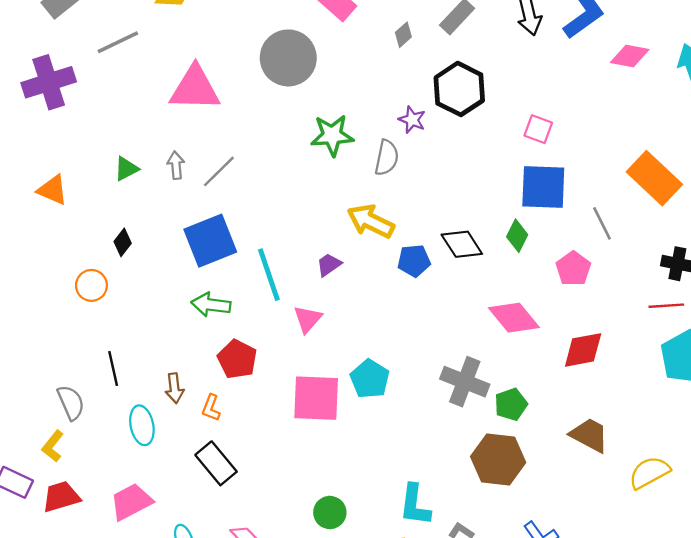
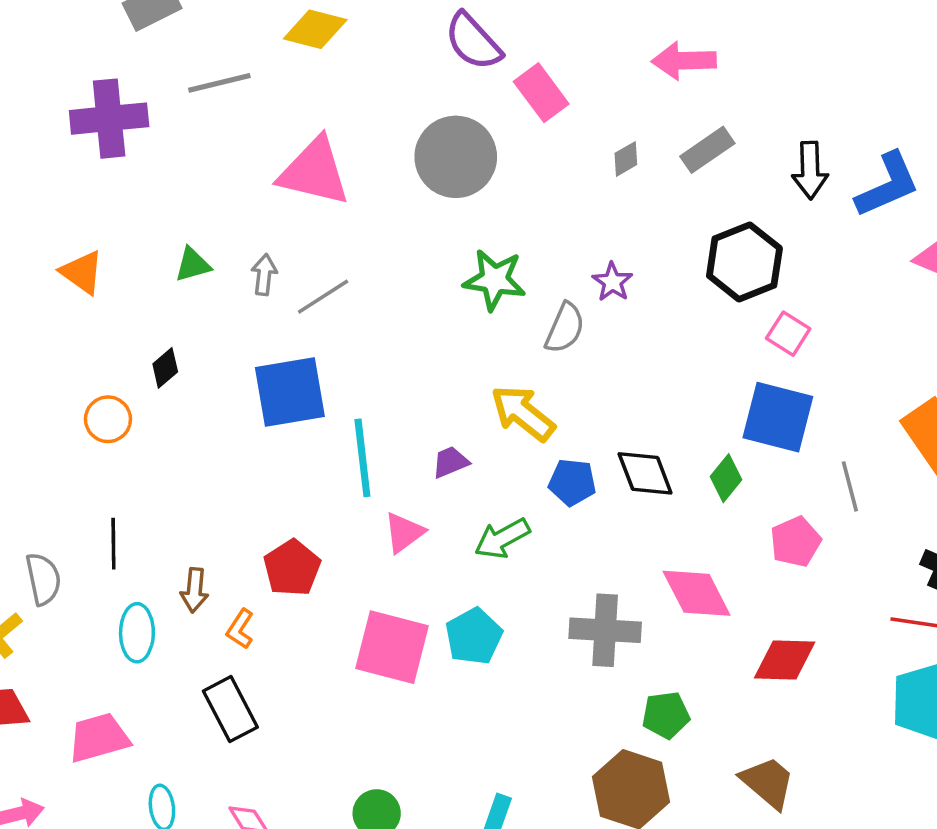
black hexagon: (459, 89) -> (744, 262), moved
green arrow: (211, 305) -> (502, 538), moved, turned -48
gray cross: (465, 382) -> (605, 630), moved, turned -30

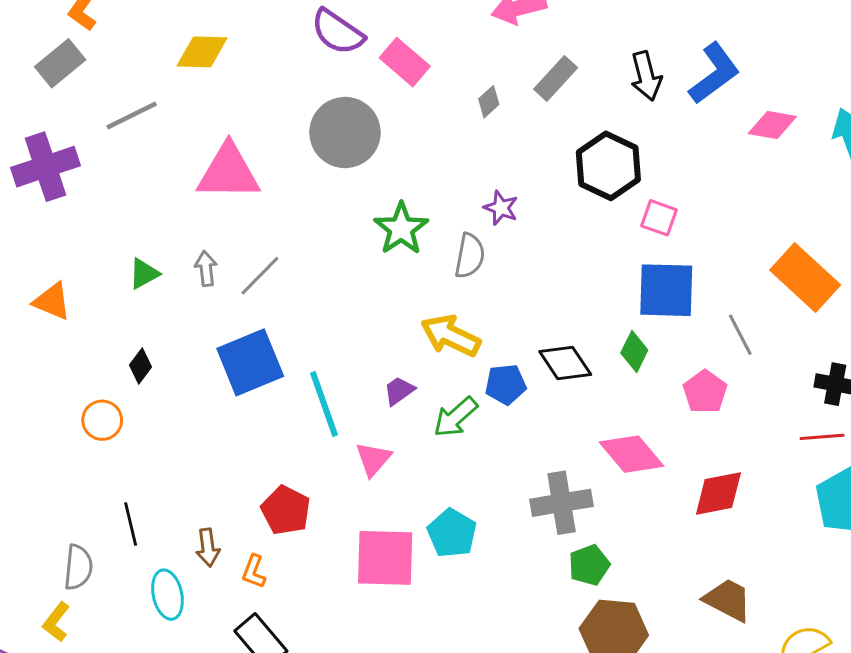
green star: (495, 280) -> (401, 229), turned -30
green arrow: (502, 538) -> (455, 417), moved
gray semicircle: (43, 579) -> (78, 567), turned 30
green pentagon: (666, 715) -> (589, 565), moved

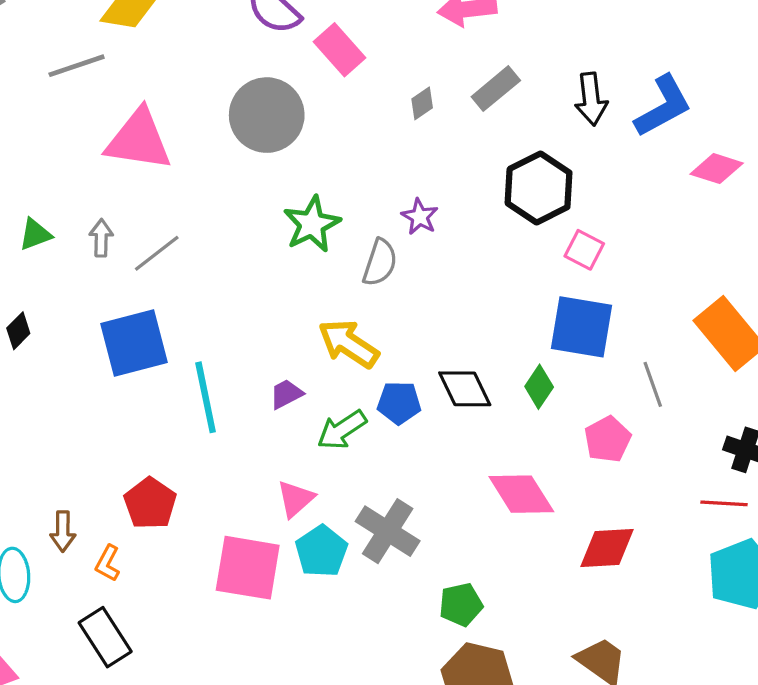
gray line: (132, 115) -> (77, 66), moved
pink triangle: (373, 459) -> (296, 499), moved
gray cross: (562, 503) -> (388, 531), moved, turned 34

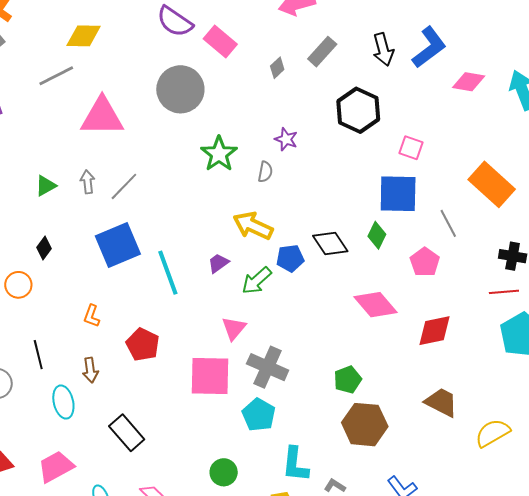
pink square: (584, 250) -> (411, 148), moved
gray semicircle: (380, 263) -> (265, 172), size x0.7
gray cross: (388, 531) -> (268, 367), moved
cyan pentagon: (321, 551) -> (259, 415), moved
orange L-shape: (108, 563) -> (92, 316), moved

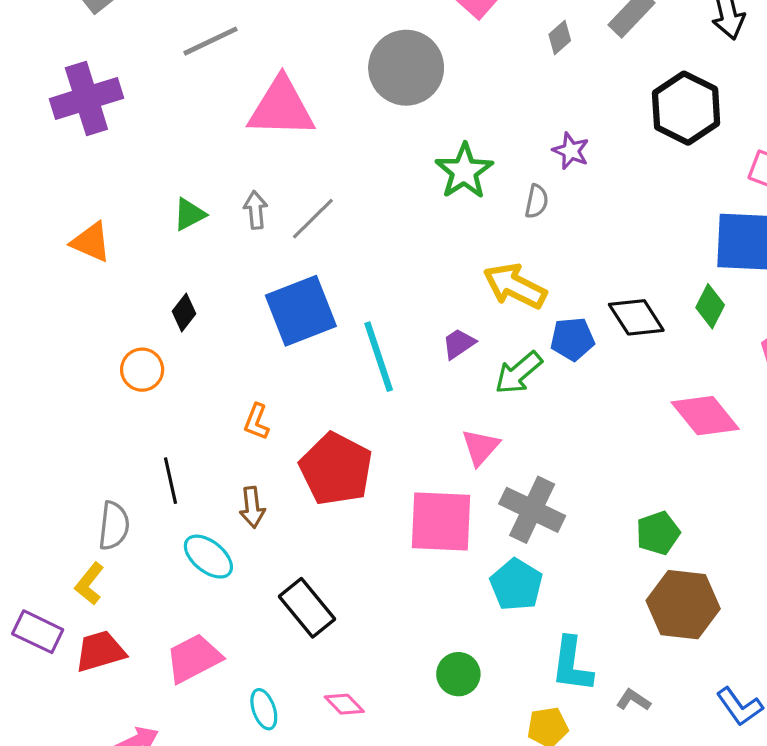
red pentagon: (143, 344) -> (336, 469), size x1.4
cyan ellipse: (63, 402) -> (208, 557), turned -40

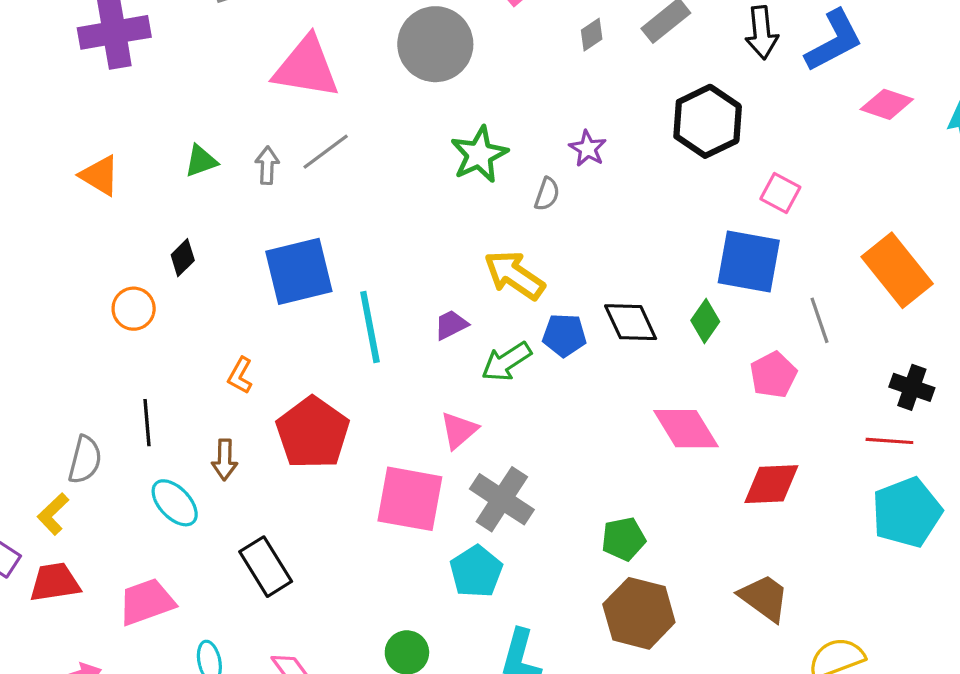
gray line: (313, 219) -> (326, 152), moved

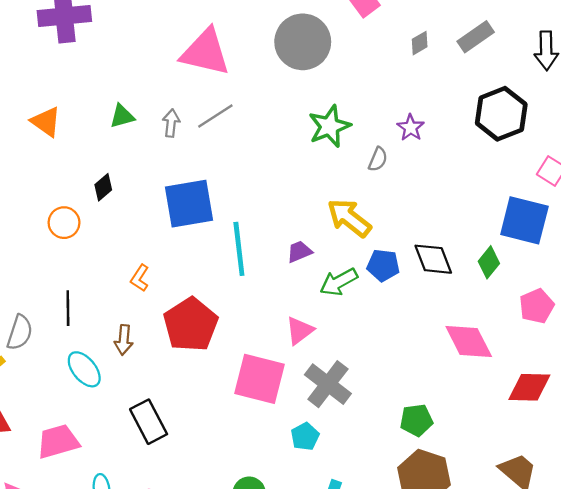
cyan pentagon: (476, 571) -> (305, 437), size x0.7

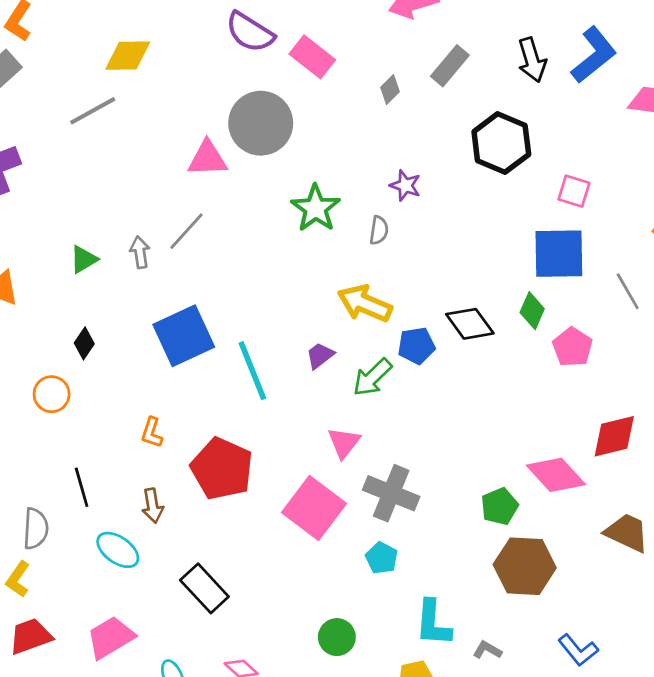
pink triangle: (205, 52) -> (207, 159), moved, size x0.7
pink pentagon: (537, 306) -> (573, 347), moved
pink diamond: (469, 341) -> (556, 475), moved
pink square: (259, 379) -> (314, 508), turned 38

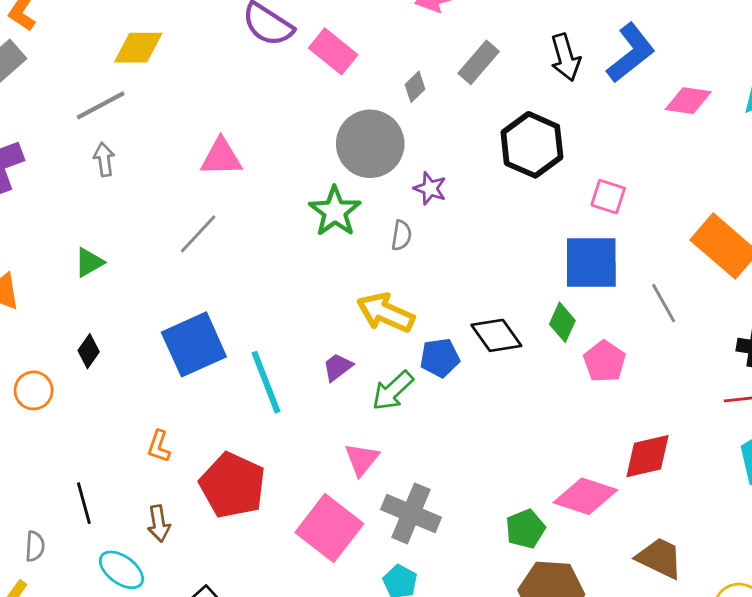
gray circle: (261, 123) -> (370, 144), moved
gray arrow: (140, 252) -> (104, 159), moved
orange circle: (52, 394) -> (34, 390), moved
pink diamond: (556, 475) -> (585, 496), turned -30
gray semicircle: (36, 529) -> (35, 546), size x0.7

